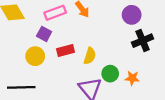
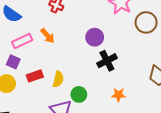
orange star: (132, 78) -> (119, 95), moved

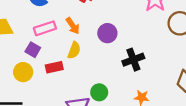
purple circle: (95, 37) -> (107, 33), moved
yellow semicircle: (58, 79) -> (74, 50), moved

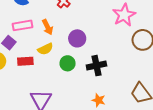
yellow semicircle: (74, 50) -> (45, 49), turned 35
green circle: (99, 92) -> (68, 63), moved

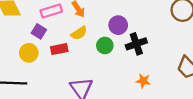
purple circle: (77, 38) -> (118, 25), moved

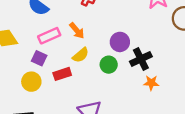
orange star: (143, 81) -> (151, 83), moved

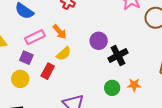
green circle: (109, 65) -> (112, 88), moved
red rectangle: (62, 74) -> (48, 71), turned -42
orange star: (151, 83) -> (134, 85), moved

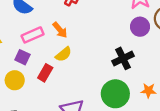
purple circle: (99, 41) -> (140, 27), moved
orange star: (134, 85) -> (148, 91), moved
green circle: (112, 88) -> (115, 94), size x1.6

